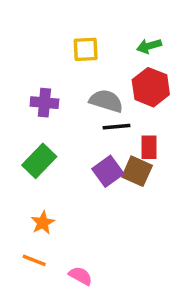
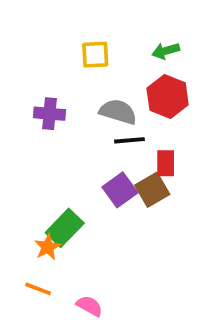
green rectangle: (39, 161) -> (65, 228), moved
brown square: (137, 171) -> (152, 190), turned 36

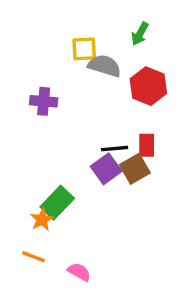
green arrow: (166, 51) -> (140, 34), moved, turned -45
gray semicircle: (118, 112) -> (104, 66), moved
black line: (129, 140) -> (115, 149), moved

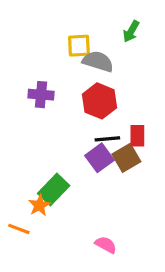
red hexagon: (148, 86) -> (99, 101), moved
orange line: (34, 257) -> (19, 229), moved
pink semicircle: (79, 272) -> (106, 245), moved

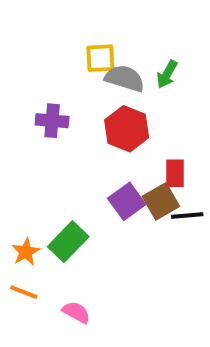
green arrow: (131, 31) -> (167, 74), moved
black line: (107, 139) -> (187, 215), moved
orange star: (39, 205) -> (26, 252), moved
pink semicircle: (106, 245) -> (76, 312), moved

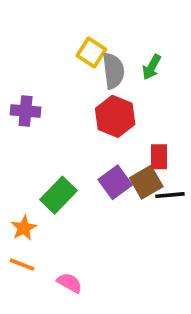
yellow square: (100, 58) -> (91, 52), turned 36
gray semicircle: (125, 78) -> (113, 71), turned 66
purple cross: (52, 121) -> (26, 111), moved
green rectangle: (68, 242) -> (58, 195), moved

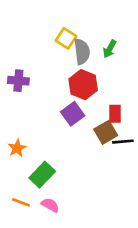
purple square: (115, 182) -> (73, 114), moved
green rectangle: (58, 195) -> (42, 175), moved
orange star: (24, 228) -> (17, 148), moved
orange line: (22, 264) -> (21, 202), moved

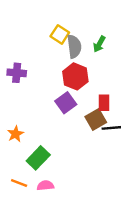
pink semicircle: (50, 205) -> (45, 185), turned -35

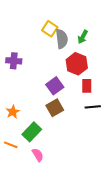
red hexagon: (75, 76) -> (77, 64), moved
brown square: (96, 120) -> (55, 108), moved
orange line: (19, 183) -> (11, 145), moved
pink semicircle: (45, 185) -> (38, 155), turned 64

